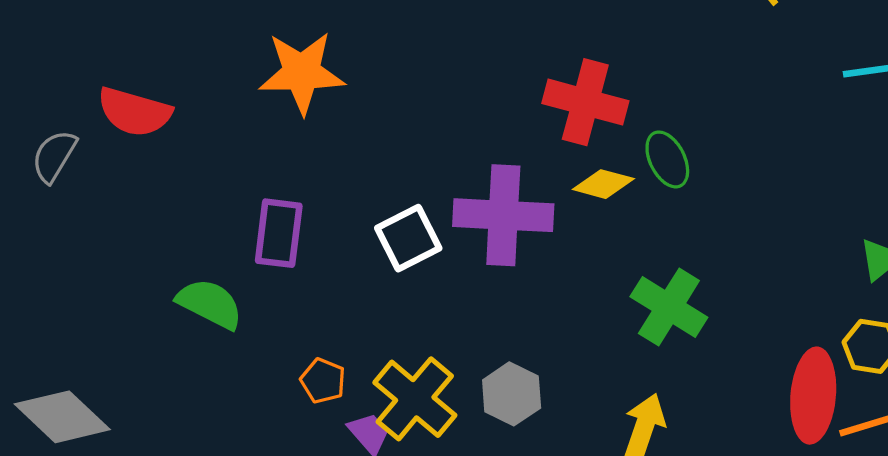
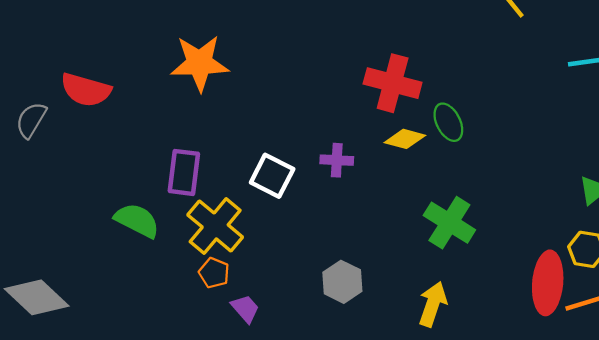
purple cross: (503, 215) -> (337, 160), size x0.5
white square: (408, 238) -> (272, 176), turned -36
yellow cross: (415, 399) -> (215, 226), moved

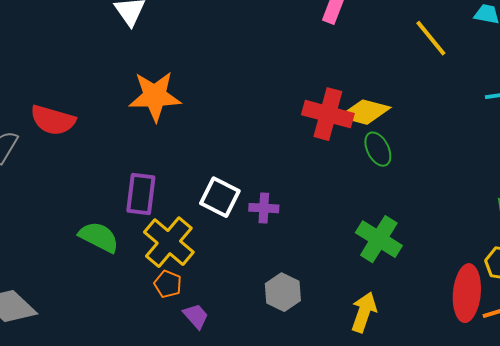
yellow diamond: (405, 139) -> (365, 112), moved, size x1.4
purple cross: (337, 160) -> (264, 208), moved

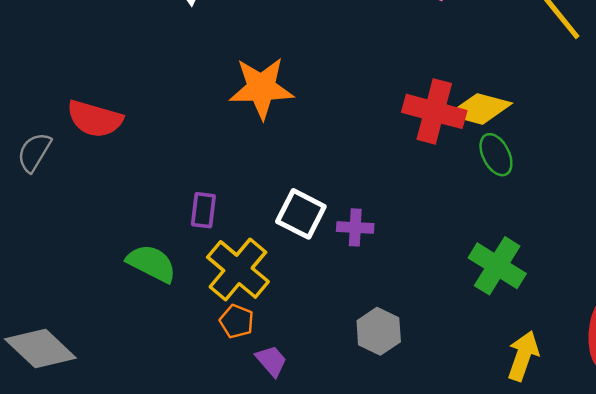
orange star: (155, 96) -> (261, 88), moved
purple rectangle: (141, 194) -> (203, 210), size x0.7
yellow arrow: (364, 312) -> (523, 356), moved

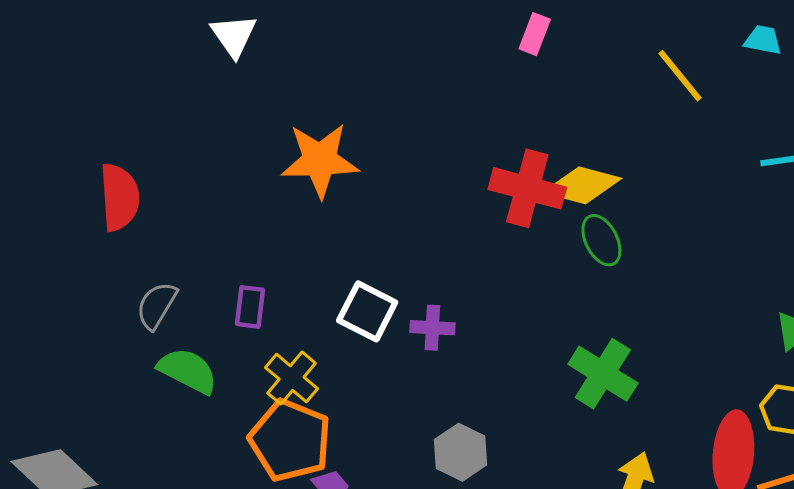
red semicircle: (95, 119) -> (120, 197), turned -110
gray semicircle: (34, 152) -> (157, 305), moved
yellow cross: (238, 269) -> (292, 378), size x0.7
orange pentagon: (237, 321) -> (290, 440), size x2.0

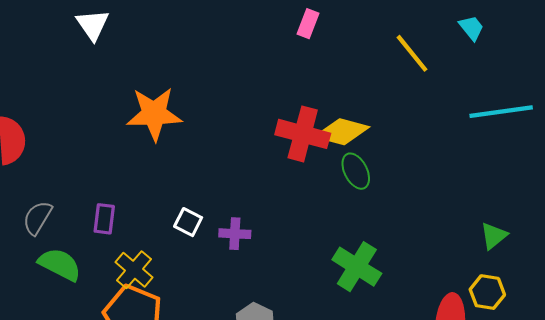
cyan trapezoid: (763, 40) -> (471, 28), turned 40
white square: (367, 311) -> (188, 222), size x0.7

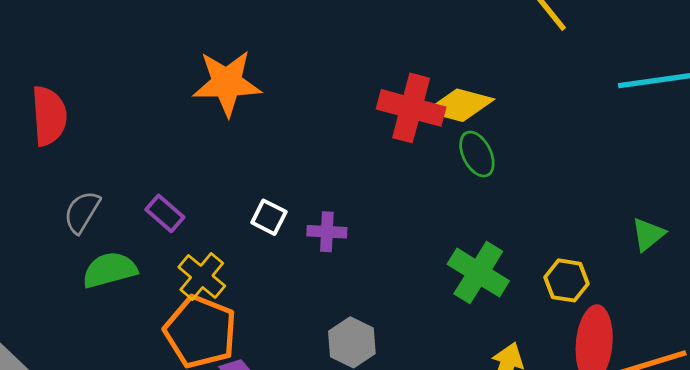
purple rectangle: (104, 219) -> (165, 213), turned -56
green semicircle: (60, 264) -> (110, 270), turned -42
yellow hexagon: (487, 292) -> (566, 280), moved

